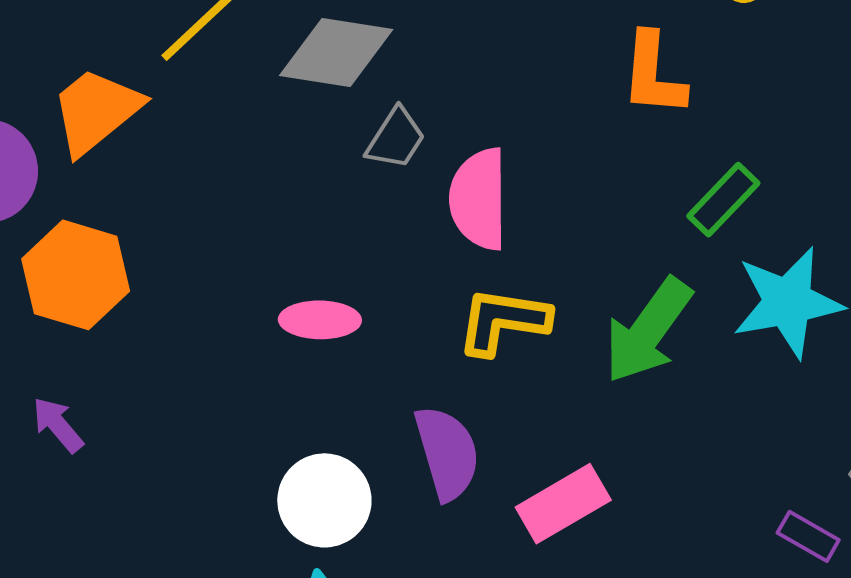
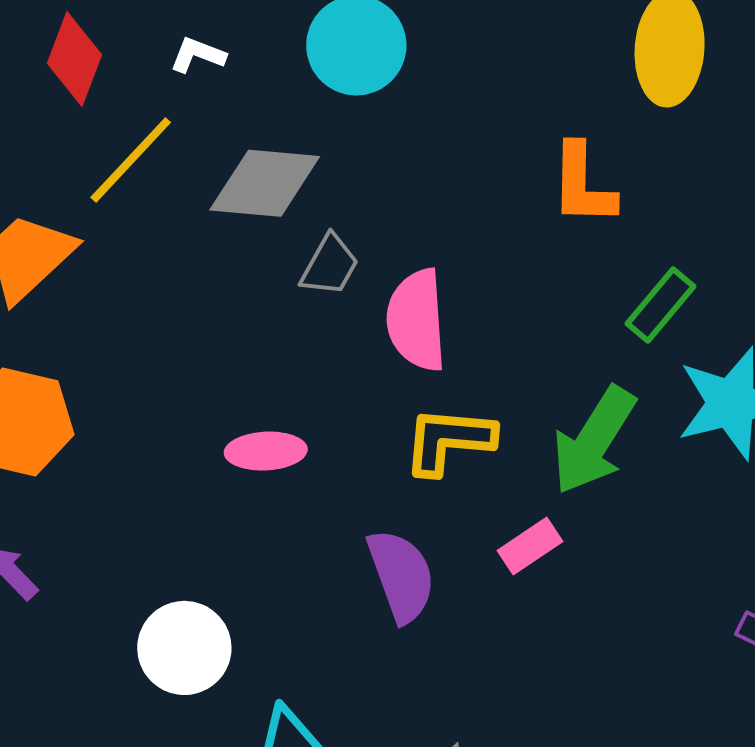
white circle: (324, 500) -> (184, 648), moved
pink rectangle: (563, 504) -> (530, 546), moved, size x0.7

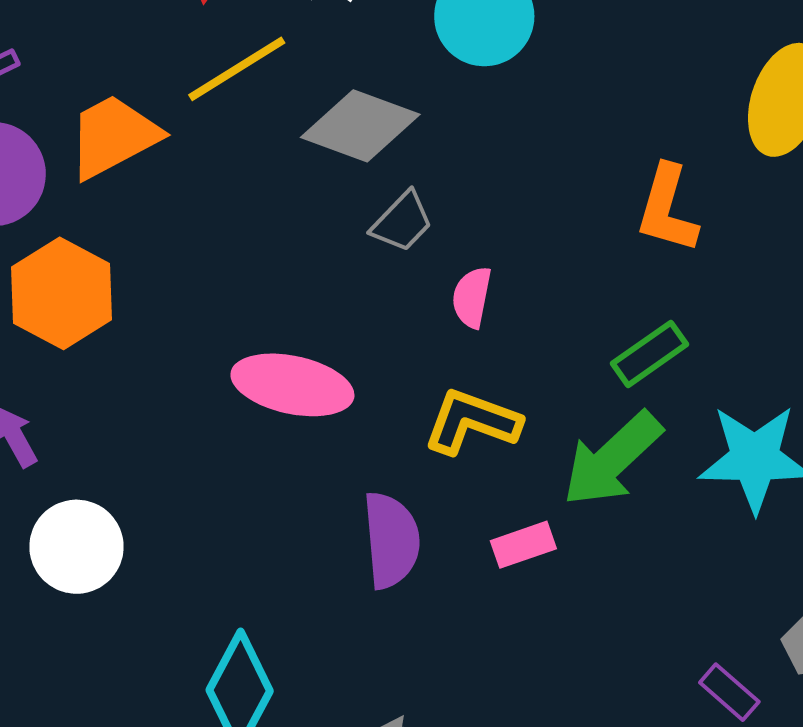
green rectangle: (660, 305) -> (649, 354), moved
pink semicircle: (416, 320) -> (472, 297), size x0.6
pink ellipse: (266, 451) -> (292, 385), size x1.5
white circle: (184, 648) -> (76, 547), moved

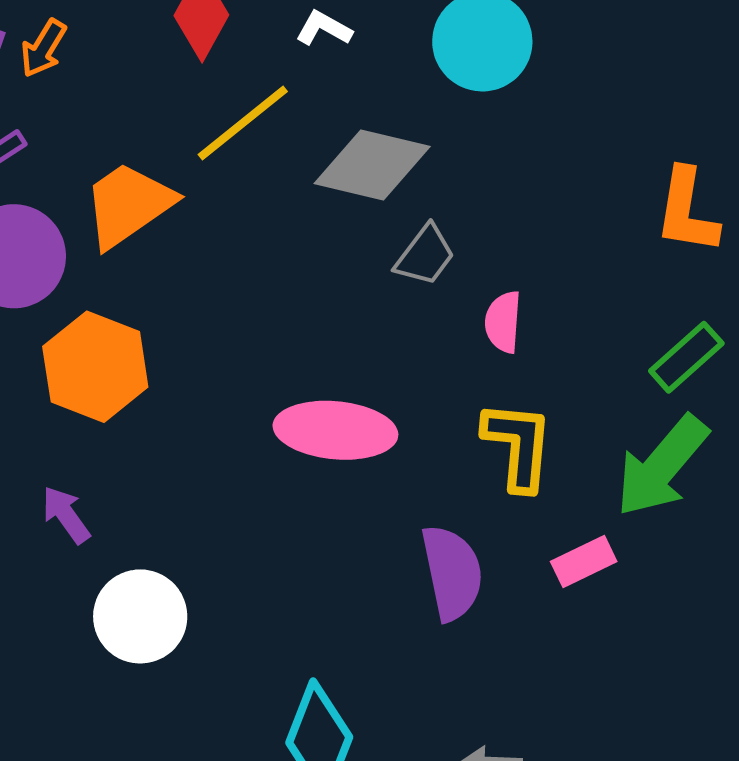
yellow L-shape: (472, 422) -> (518, 446), turned 82

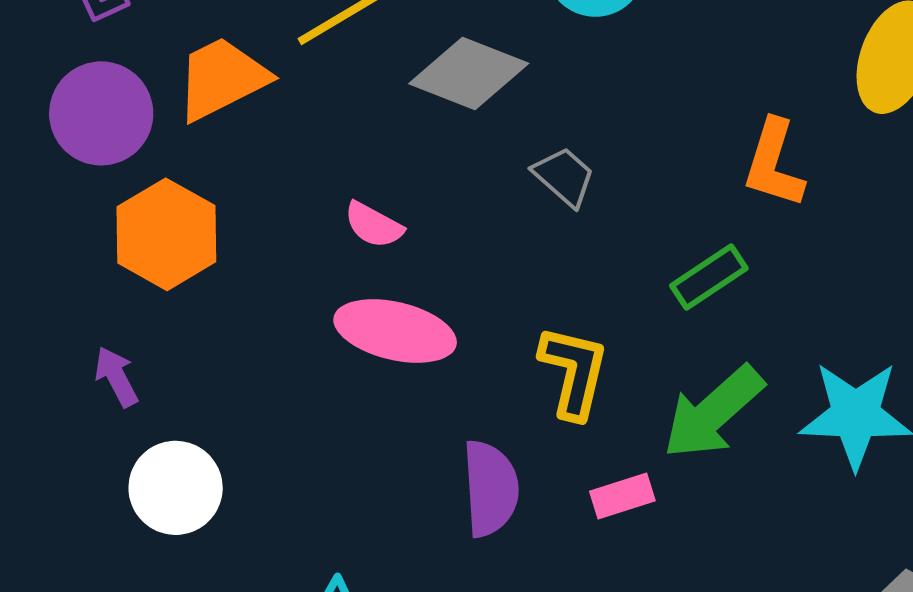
gray trapezoid: (425, 255) -> (564, 177), moved, turned -94
pink semicircle: (503, 322) -> (374, 225), moved, turned -74
green rectangle: (686, 357) -> (709, 277), moved

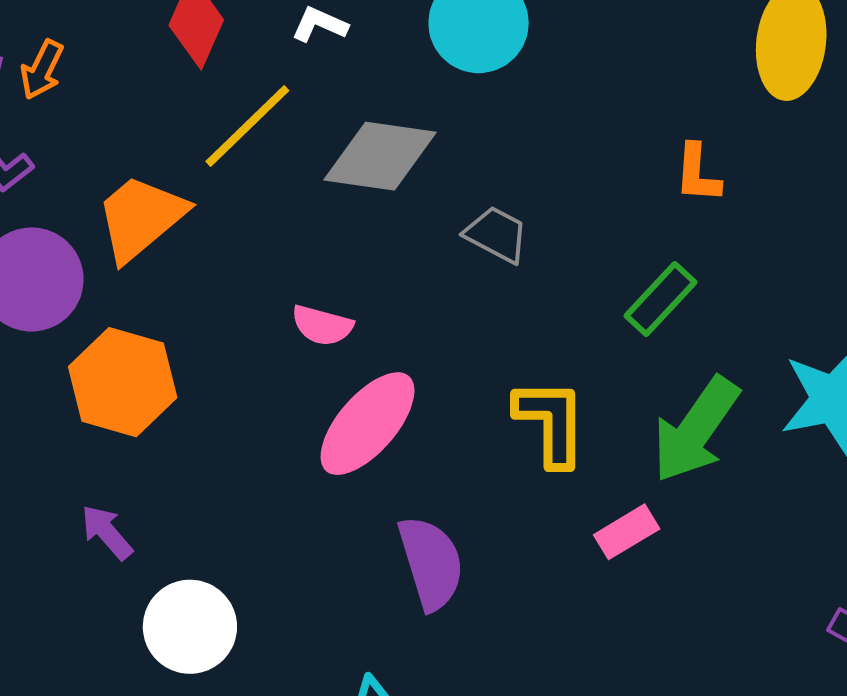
orange L-shape: (774, 164) -> (697, 174), size x0.7
pink ellipse: (395, 331) -> (368, 424), turned -49
purple semicircle: (490, 488) -> (431, 563), moved

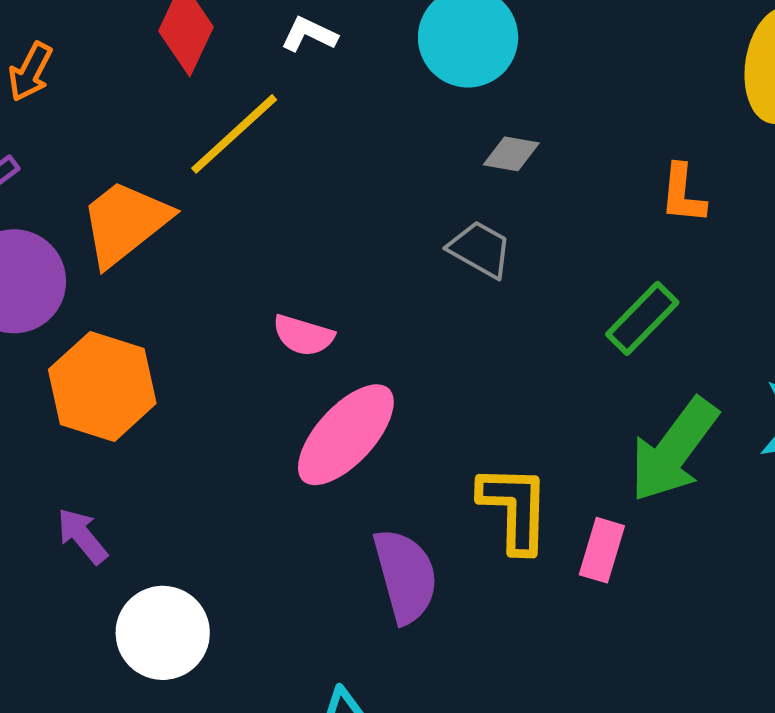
gray diamond: (380, 156) -> (511, 154), moved, size x0.5
yellow L-shape: (551, 422) -> (515, 508), moved
pink rectangle: (627, 532) -> (602, 550), turned -44

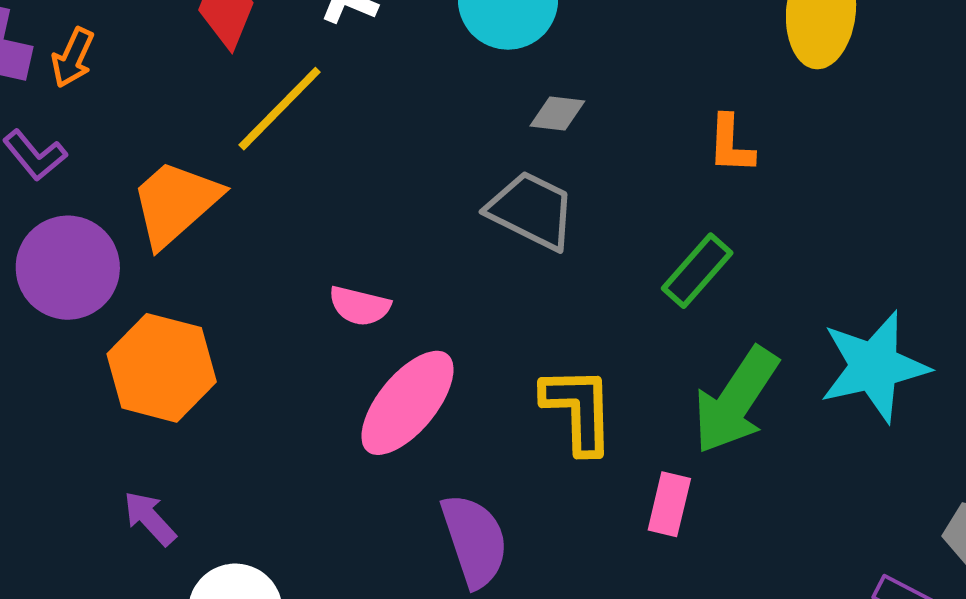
gray trapezoid: (480, 249) -> (531, 210), size x1.4
yellow L-shape: (515, 508) -> (578, 410), moved

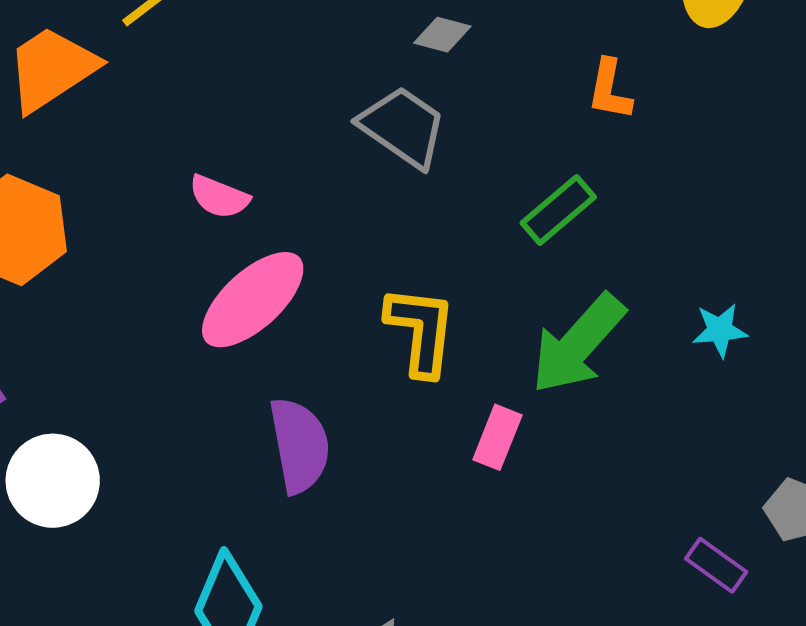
cyan star: (874, 366) -> (720, 330), size x0.5

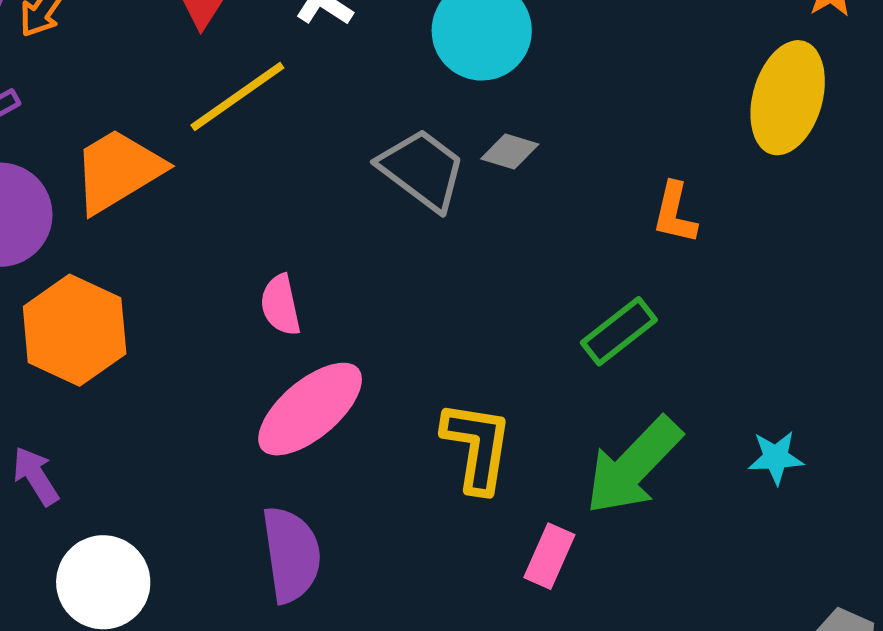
gray trapezoid: (403, 127) -> (422, 170), moved
pink semicircle: (219, 197) -> (281, 305), turned 54
purple semicircle: (299, 445) -> (291, 554), moved

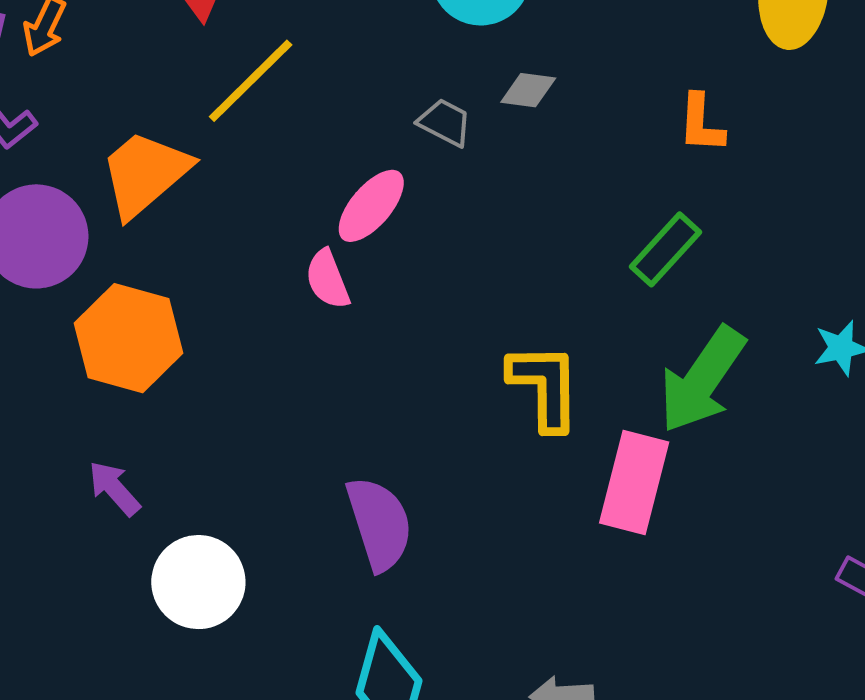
gray trapezoid: (422, 170) -> (445, 122), size x0.6
pink ellipse: (310, 409) -> (371, 206), moved, size x0.7
pink rectangle: (549, 556) -> (634, 483), size x1.6

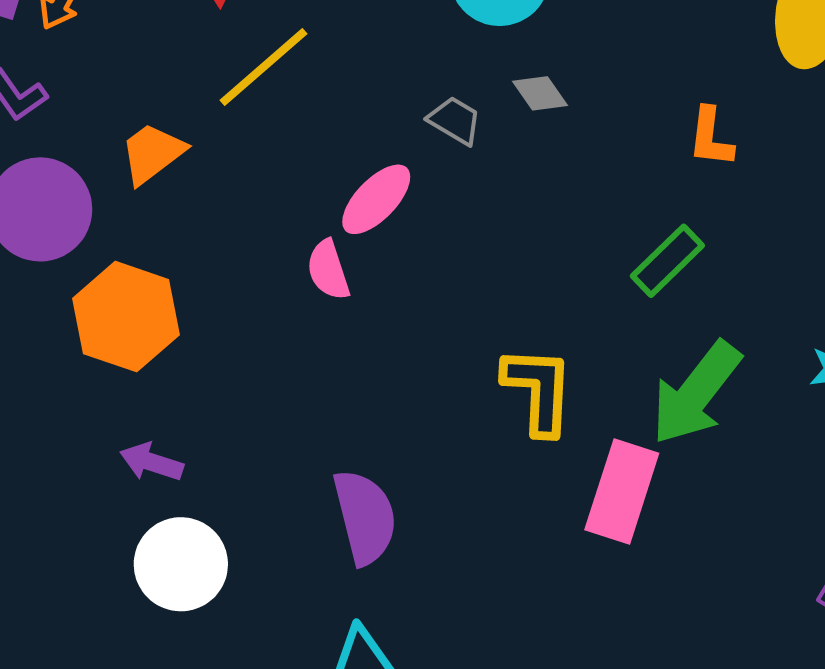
gray diamond: (528, 90) -> (540, 93), turned 44
orange trapezoid: (145, 174) -> (152, 153), size x0.7
purple arrow: (114, 488) -> (151, 462), moved, turned -34

